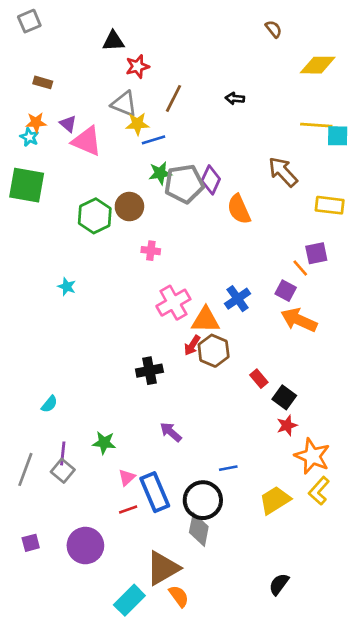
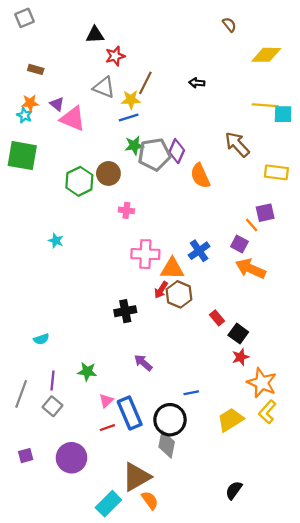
yellow star: (137, 124) -> (131, 100), moved
pink cross: (173, 303) -> (145, 254), turned 32
cyan semicircle: (49, 404) -> (41, 339), turned 32
gray square: (63, 471) -> (52, 406), moved

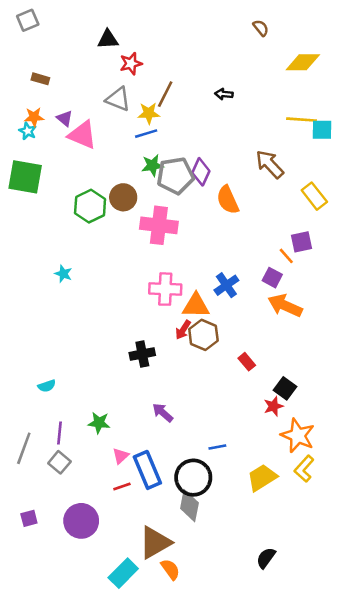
yellow rectangle: (276, 172) -> (314, 196), turned 45
pink cross: (126, 210) -> (159, 225), moved, size x2.0
black square: (238, 334) -> (285, 388), moved

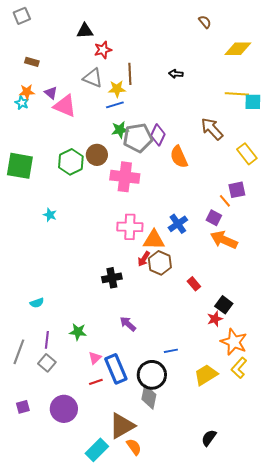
brown line: (165, 94) -> (130, 74), turned -30
green square: (25, 177) -> (20, 166), moved

